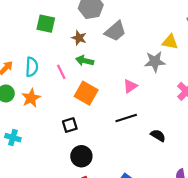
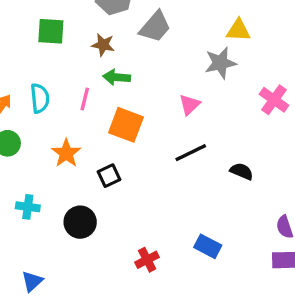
pink line: (61, 72) -> (85, 99), turned 48
orange star: (31, 98) -> (66, 153), moved
black circle: (81, 156) -> (80, 222), moved

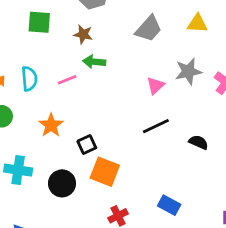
gray trapezoid: (155, 27) -> (149, 29), moved
gray star: (220, 63) -> (188, 71), moved
pink line: (85, 99) -> (67, 80), turned 54
orange square: (126, 125) -> (105, 172), moved
cyan cross: (28, 207) -> (18, 170), size x1.4

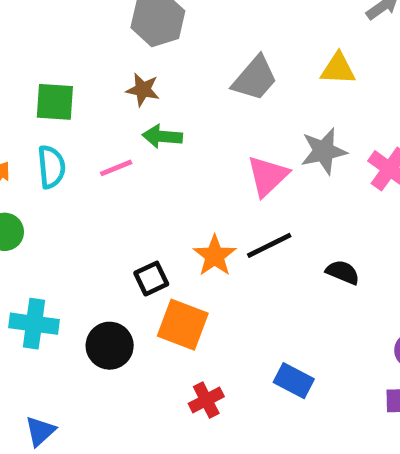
green square: (39, 22) -> (55, 102), moved
pink triangle: (155, 86) -> (268, 176), size x1.4
orange star: (51, 125) -> (215, 256), moved

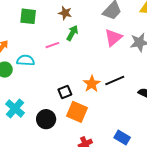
green arrow: (162, 136) -> (72, 33), turned 112
cyan semicircle: (51, 167) -> (26, 60), moved, turned -84
pink triangle: (268, 176) -> (113, 38), moved
cyan cross: (34, 324) -> (15, 108), turned 30

